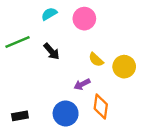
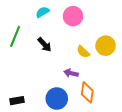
green line: (18, 42) -> (15, 36), turned -45
yellow circle: (124, 67) -> (106, 46), moved
purple arrow: (82, 84) -> (71, 73), turned 40

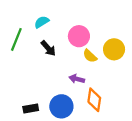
cyan semicircle: (43, 12) -> (42, 22), moved
pink circle: (73, 16) -> (79, 36), moved
black rectangle: (17, 101) -> (31, 109), moved

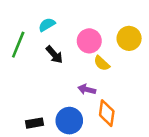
yellow circle: (114, 49) -> (129, 38), moved

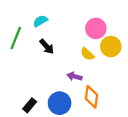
yellow circle: (129, 38) -> (111, 47), moved
pink circle: (89, 41) -> (96, 28), moved
black rectangle: (34, 123) -> (30, 105), turned -40

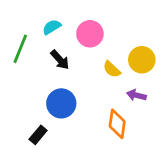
pink circle: (96, 28) -> (90, 34), moved
purple arrow: (74, 76) -> (136, 95), moved
blue circle: (60, 103) -> (61, 103), moved

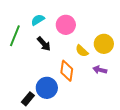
blue circle: (61, 103) -> (47, 88), moved
orange diamond: (117, 124) -> (67, 71), moved

